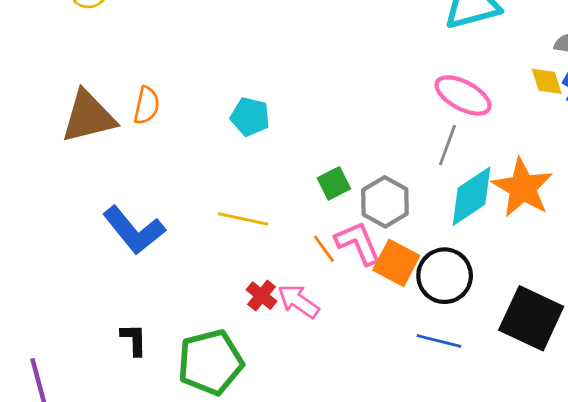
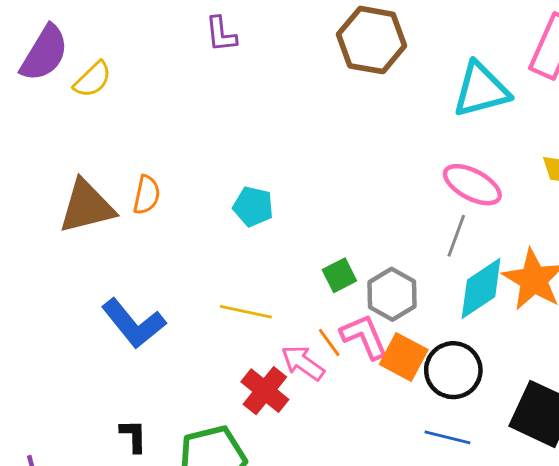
red cross: (262, 296) -> (265, 391), size x1.5
pink arrow: (298, 301) -> (303, 363), moved

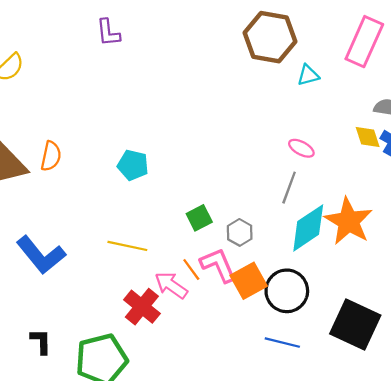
brown hexagon: (372, 40) -> (270, 37), moved
cyan triangle: (481, 90) -> (308, 75), size x0.5
pink ellipse: (472, 185) -> (301, 148), size x0.6
gray hexagon: (392, 294) -> (240, 232), size x0.7
orange square: (404, 357) -> (249, 281), turned 33

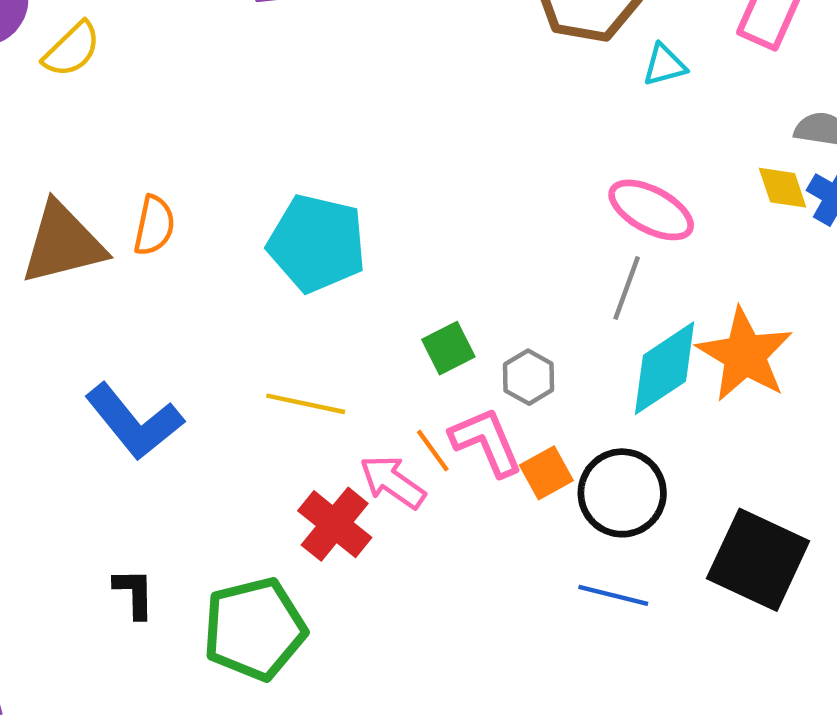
pink ellipse: (301, 148) -> (651, 210), size x1.6
cyan pentagon: (133, 165) -> (317, 243), size x1.6
orange square: (249, 281) -> (546, 473), size x0.7

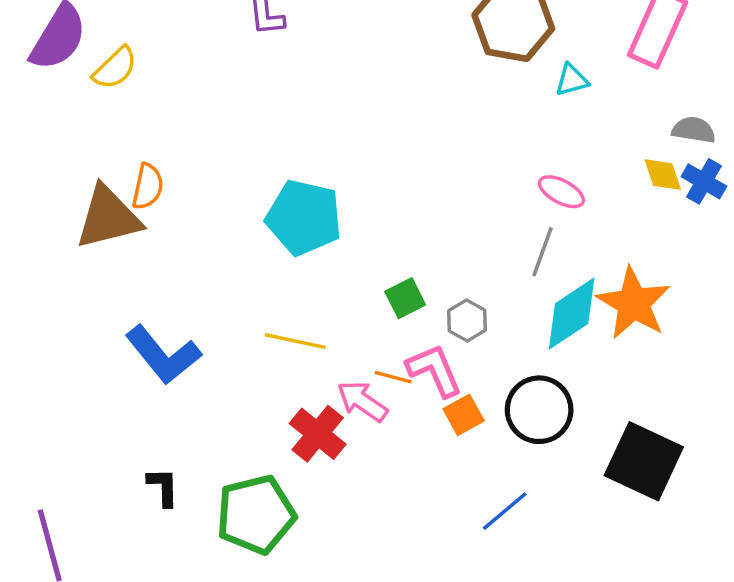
pink ellipse: (651, 210) -> (561, 192), size x0.7
orange semicircle: (154, 226) -> (148, 187), moved
orange line: (433, 451) -> (393, 377), turned -39
orange square: (546, 473) -> (464, 415), moved
blue line: (613, 595) -> (505, 511), moved, turned -54

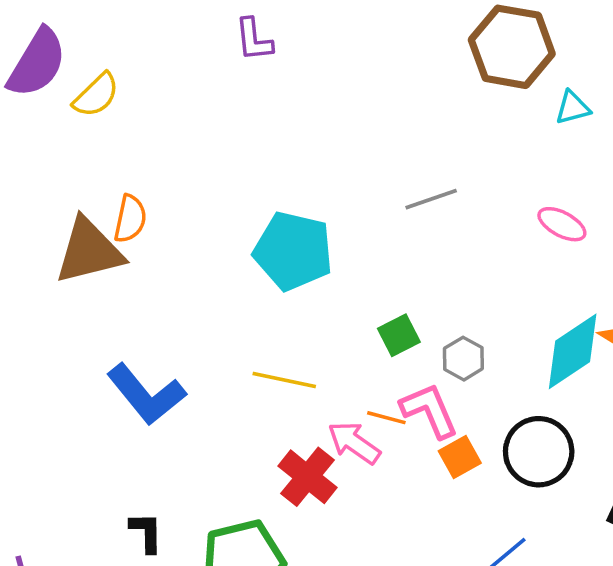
gray line: (543, 252) -> (431, 199), moved, turned 51

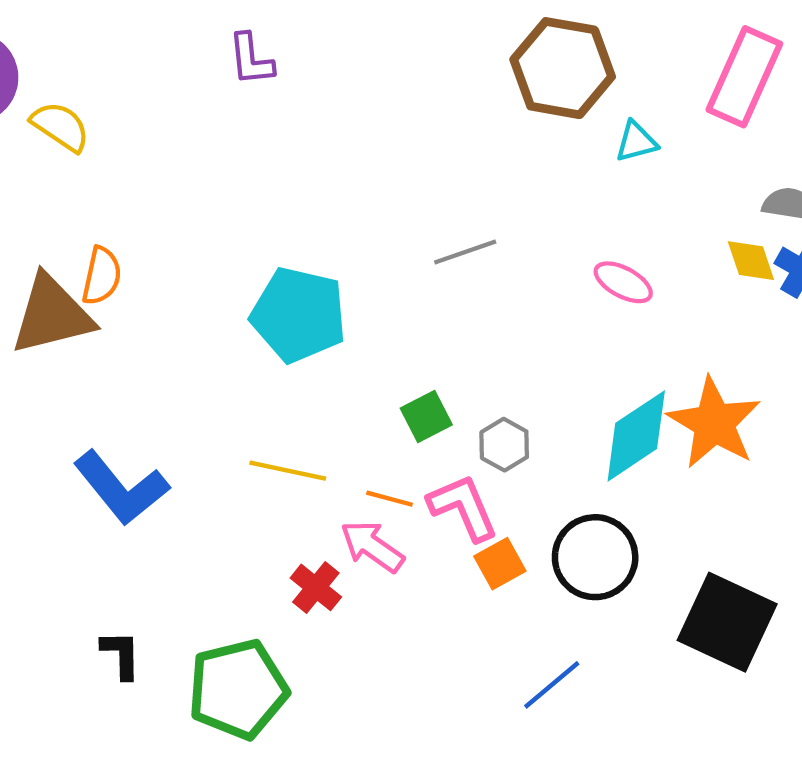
yellow semicircle: (96, 95) -> (60, 126), turned -102
orange line: (386, 418) -> (389, 499), moved
red cross: (308, 477) -> (316, 587), size x0.7

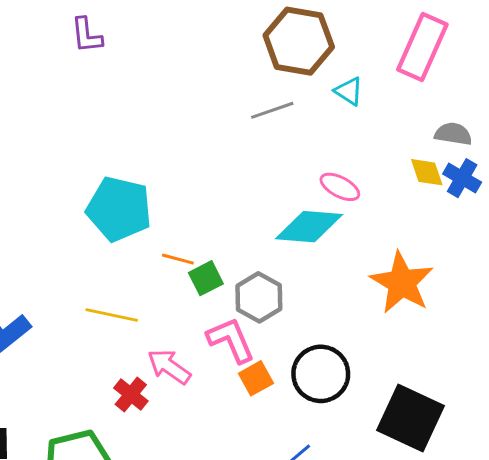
cyan triangle: (636, 142) -> (349, 91), turned 48
gray line: (465, 252) -> (272, 110), moved
cyan diamond: (636, 436) -> (309, 227), moved, turned 38
gray hexagon: (504, 445) -> (259, 297), size x1.4
orange line: (389, 499) -> (178, 259), moved

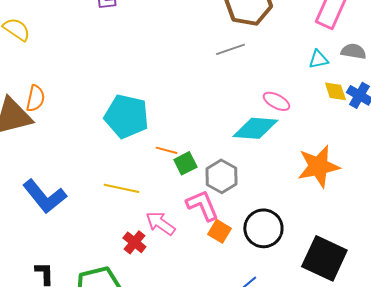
cyan triangle: (349, 91) -> (318, 59), moved, turned -45
gray semicircle: (453, 134) -> (353, 51), moved
orange star: (402, 283) -> (318, 166), turned 30
orange square: (256, 378) -> (219, 231), turned -30

